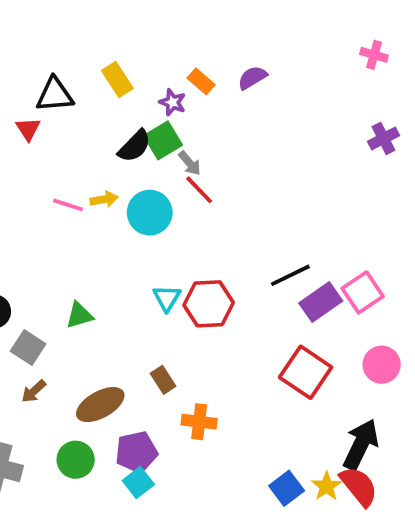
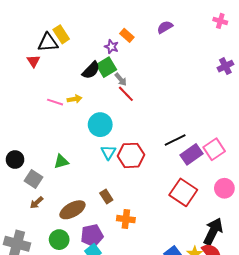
purple semicircle: (252, 78) -> (165, 27), moved
yellow rectangle: (117, 80) -> (61, 34), moved
cyan circle: (150, 213) -> (100, 125), moved

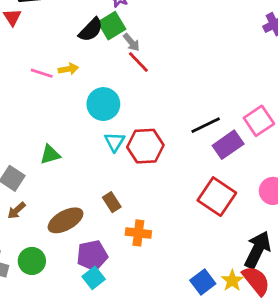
pink square: (214, 149) -> (259, 121), moved
green circle: (59, 240) -> (32, 261), moved

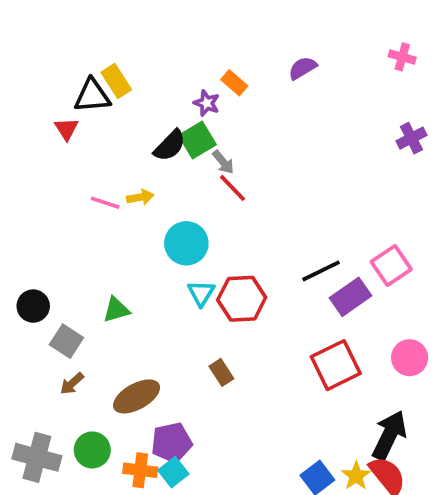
red square: (217, 197) -> (336, 365), turned 30
brown rectangle: (112, 202) -> (221, 372), moved
orange cross: (138, 233) -> (140, 470), moved

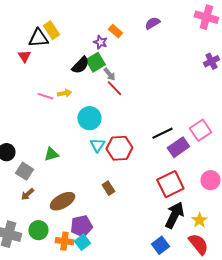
pink cross: (402, 57) -> (206, 17), size x1.6
black arrow: (389, 435) -> (174, 215), moved
yellow star: (356, 476) -> (199, 220), moved

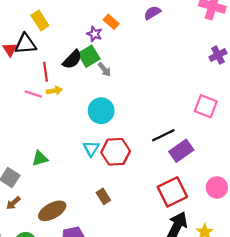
black triangle: (38, 38) -> (25, 44), moved
red line: (114, 88) -> (46, 72), moved, turned 36
cyan circle: (89, 118) -> (101, 111), moved
pink square: (200, 130) -> (206, 106), moved, turned -35

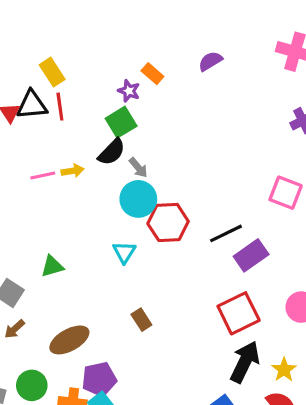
black semicircle: (72, 60) -> (112, 152), moved
gray arrow: (104, 70) -> (138, 168), moved
red line: (46, 72) -> (60, 107), moved
pink line: (33, 94) -> (43, 175), turned -30
red hexagon: (116, 152) -> (168, 222), moved

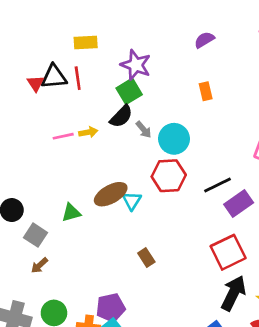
yellow rectangle: (52, 72) -> (86, 43), moved, turned -60
orange rectangle: (152, 74) -> (206, 91), moved, turned 36
purple star: (129, 91) -> (136, 65), size x1.6
cyan circle: (138, 199) -> (174, 139), moved
brown ellipse: (69, 340) -> (111, 194), moved

